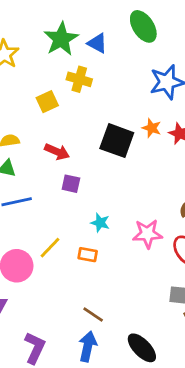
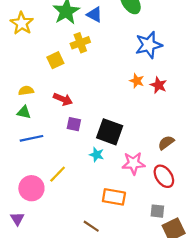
yellow cross: (79, 79) -> (80, 43), turned -36
black square: (117, 141) -> (110, 132), moved
orange rectangle: (88, 255) -> (114, 197), moved, size x1.5

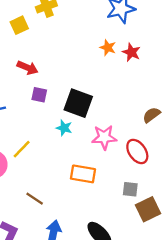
brown semicircle: (166, 143) -> (151, 115), moved
brown line: (91, 226) -> (35, 199), moved

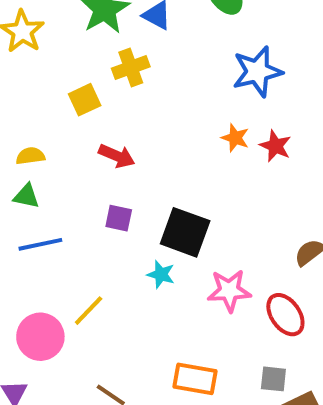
red arrow: (28, 68) -> (117, 156), moved
orange rectangle: (83, 174) -> (195, 379), moved

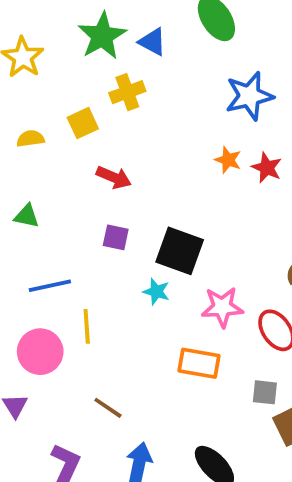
yellow semicircle: (30, 156) -> (31, 139), moved
blue line: (40, 244) -> (50, 286), moved
yellow line: (89, 311) -> (87, 326), turned -48
orange rectangle: (195, 379) -> (199, 363), moved

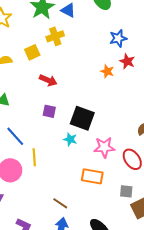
blue star: (249, 96) -> (118, 38), size x0.7
red star: (267, 168) -> (127, 61), moved
blue line: (50, 286) -> (15, 136), turned 60
brown line: (108, 408) -> (60, 203), moved

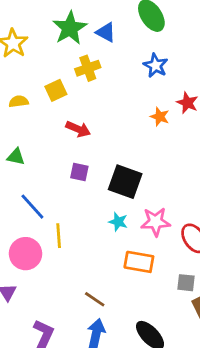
blue star: (118, 38) -> (156, 65), moved, turned -30
cyan star: (70, 139) -> (118, 222), moved

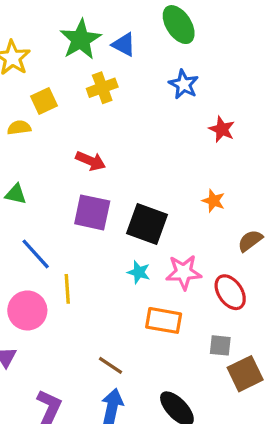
yellow square: (56, 90) -> (44, 101), moved
orange star: (160, 117) -> (214, 201), moved
purple square: (79, 172) -> (92, 212), size x1.6

